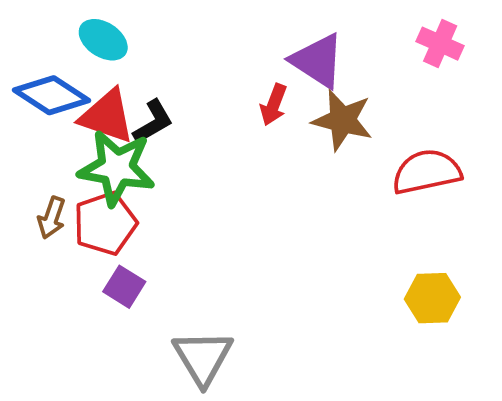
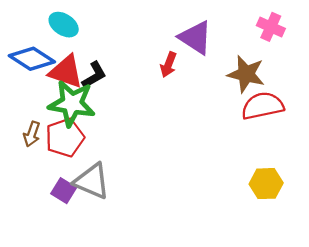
brown star: (342, 120) -> (246, 74), moved
purple square: (124, 287) -> (64, 191), moved
gray triangle: (203, 357) -> (92, 181), moved, turned -36

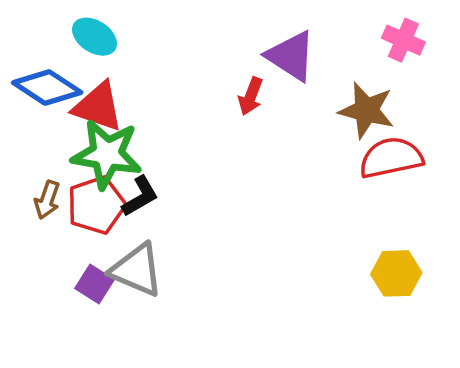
black L-shape: (94, 75) -> (140, 196), moved

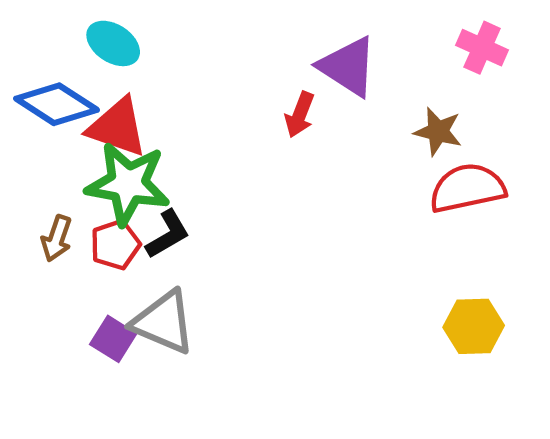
brown star: (366, 110) -> (438, 131), size x0.7
red pentagon: (96, 205) -> (115, 245), size x0.7

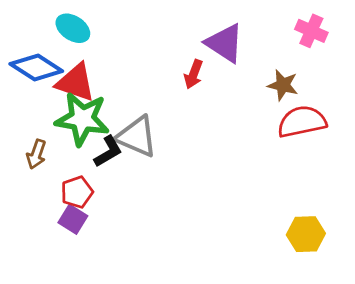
red pentagon: (115, 245) -> (77, 192), moved
gray triangle: (163, 322) -> (137, 137), moved
yellow hexagon: (474, 326) -> (306, 234), moved

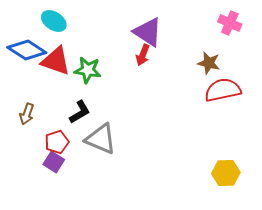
purple triangle: (225, 43) -> (148, 32), moved
green star: (82, 119) -> (88, 70), moved, size x0.7
gray triangle: (137, 137) -> (101, 139), moved

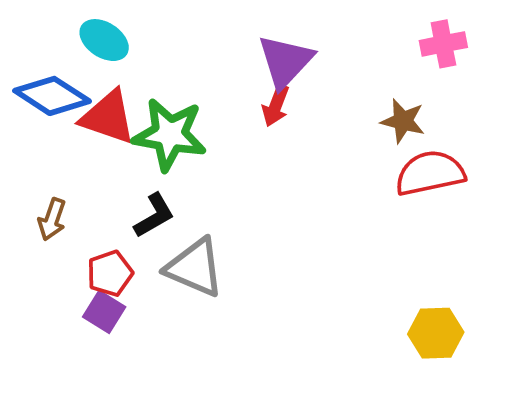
pink cross: (230, 23) -> (443, 44), turned -35
purple triangle: (148, 32) -> (285, 61), turned 40
green star: (88, 70) -> (170, 135), size x1.4

